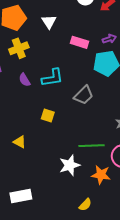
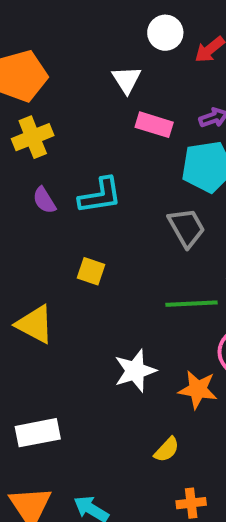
white triangle: (49, 22) -> (127, 80), moved
gray trapezoid: (84, 95) -> (187, 228), moved, turned -75
yellow triangle: (20, 142) -> (35, 324), size x1.5
green line: (92, 146) -> (192, 304), moved

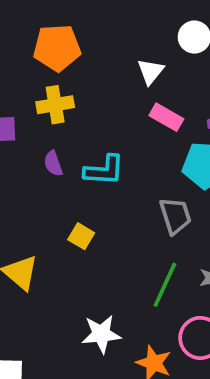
green line: (192, 304) -> (165, 285), turned -75

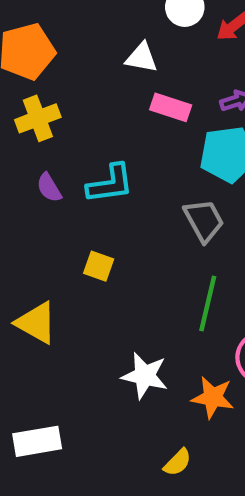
white triangle: (150, 71) -> (142, 58), turned -48
white star: (101, 334) -> (145, 376), turned 30

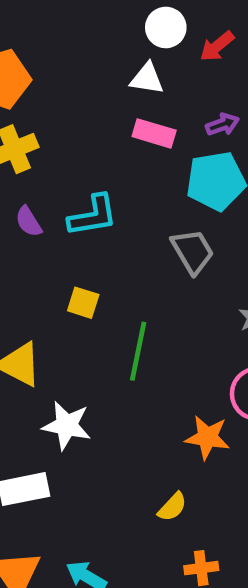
white triangle: (142, 58) -> (147, 79), moved
green line: (208, 303) -> (138, 351), moved
white star: (145, 376) -> (67, 425), moved

